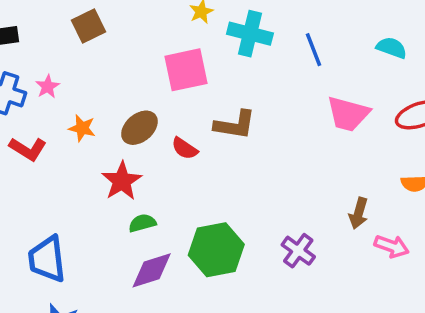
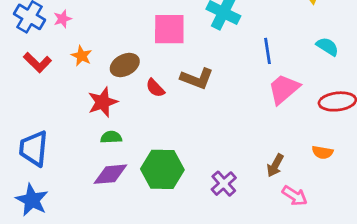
blue line: (313, 50) -> (267, 51), moved
pink trapezoid: (348, 114) -> (284, 89), turned 112

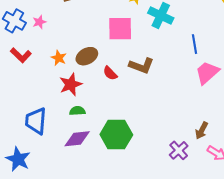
orange star: (82, 56) -> (59, 58), moved
blue trapezoid: (34, 148) -> (36, 121), moved
purple cross: (224, 184) -> (179, 150), moved

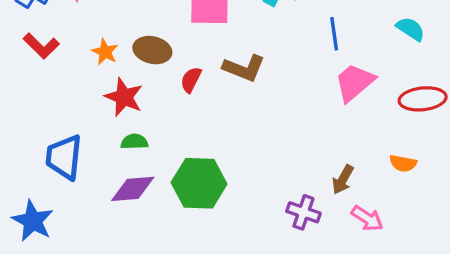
brown ellipse: (87, 56) -> (152, 50), turned 40
red semicircle: (110, 73) -> (191, 80), turned 70
red star: (71, 84) -> (124, 97), turned -30
purple cross: (179, 150) -> (303, 212), turned -30

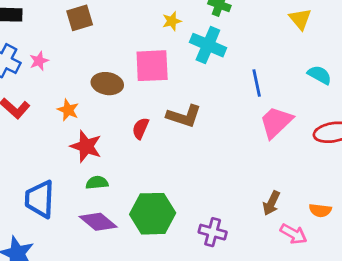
brown ellipse: (152, 50) -> (107, 84), moved
orange semicircle: (403, 163) -> (320, 210), moved
purple diamond: (133, 189) -> (98, 222), turned 48
purple cross: (303, 212) -> (213, 232), moved

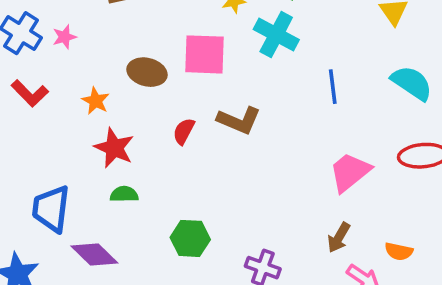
cyan semicircle: (320, 75) -> (412, 83), size x1.4
pink trapezoid: (276, 122) -> (350, 172), moved
green hexagon: (153, 214) -> (190, 238), size x0.7
purple diamond: (98, 222) -> (94, 255), moved

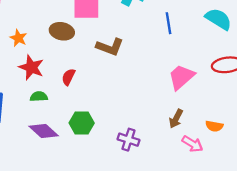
brown ellipse: (147, 72) -> (62, 31), moved
red semicircle: (184, 131) -> (68, 77), moved
purple diamond: (94, 255) -> (44, 131), moved

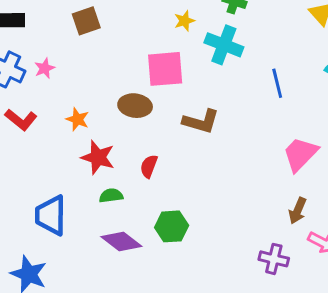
purple cross: (128, 140) -> (274, 259), moved

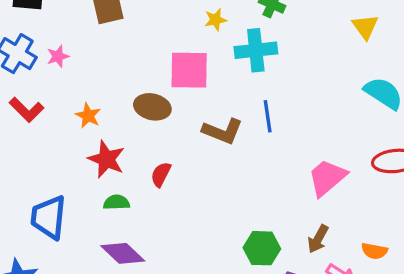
cyan cross: (224, 45) -> (256, 50), turned -33
blue line: (277, 83) -> (268, 116), moved
green hexagon: (172, 226) -> (262, 248), moved

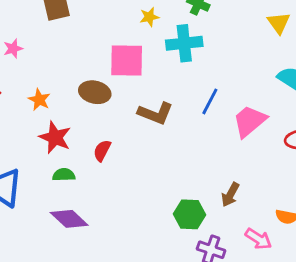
blue line: (268, 116) -> (210, 101), moved, turned 36
pink trapezoid: (327, 178) -> (249, 121), moved
brown arrow: (318, 239) -> (230, 195), moved

